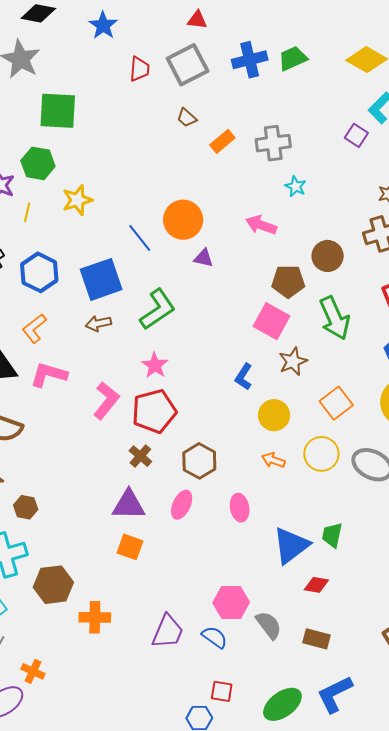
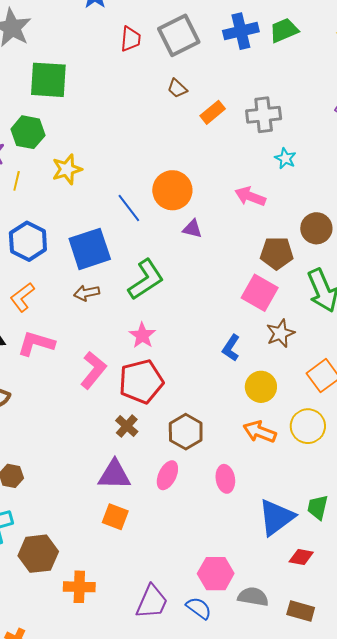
orange arrow: (273, 460) -> (260, 432), size x1.4
gray semicircle: (269, 625) -> (253, 597), turned -44

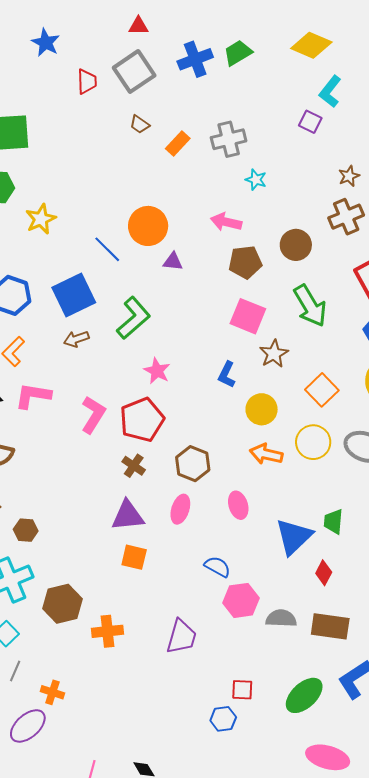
brown pentagon: (277, 253) -> (245, 262), moved
pink star: (142, 335) -> (157, 371), moved
red diamond: (301, 557) -> (324, 573), turned -65
blue semicircle: (199, 608) -> (217, 567), moved
brown rectangle: (301, 611) -> (330, 626), size x1.4

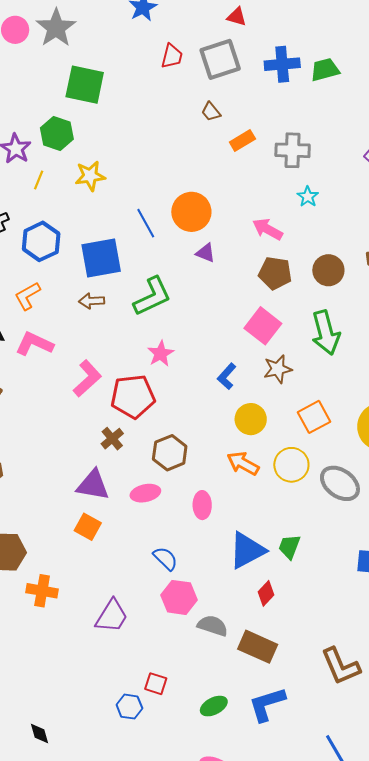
pink ellipse: (180, 509) -> (145, 493), turned 44
green ellipse: (304, 695) -> (214, 706), size x0.7

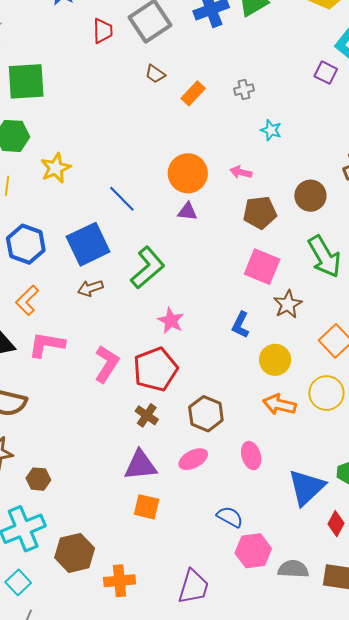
gray cross: (293, 150) -> (244, 90), size x0.6
orange circle: (191, 212) -> (188, 173), moved
pink arrow: (268, 229) -> (241, 172), size x0.7

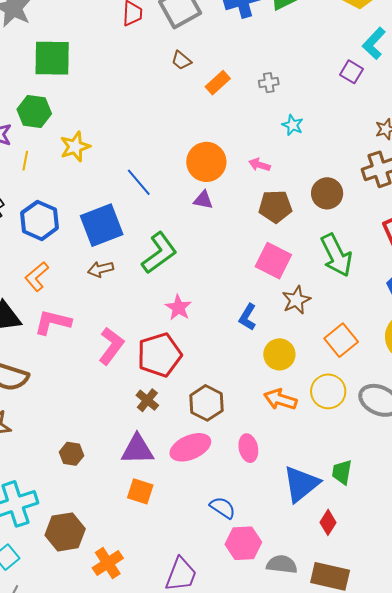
pink ellipse: (193, 459) -> (190, 447), size x1.4
brown hexagon: (38, 479) -> (71, 454), moved
orange cross: (120, 581) -> (108, 563), turned -32

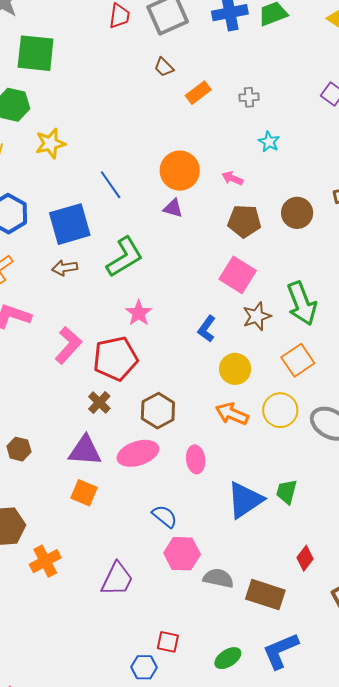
green arrow: (336, 255) -> (302, 303), moved
red diamond: (328, 522) -> (305, 558), moved

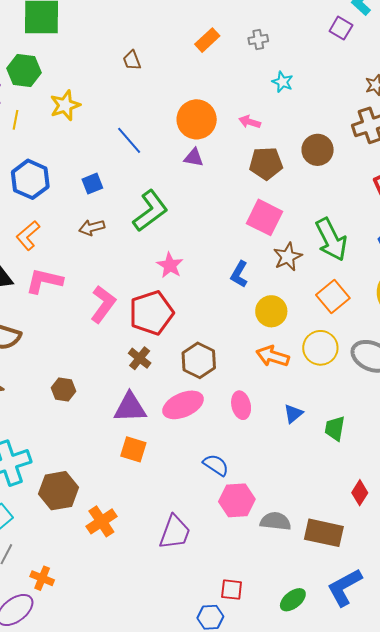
brown trapezoid: (164, 67) -> (132, 60), moved, turned 30
blue square: (70, 224) -> (92, 184), size x0.5
brown hexagon: (19, 449) -> (64, 389), moved
blue triangle: (245, 500) -> (293, 414), moved, size x0.5

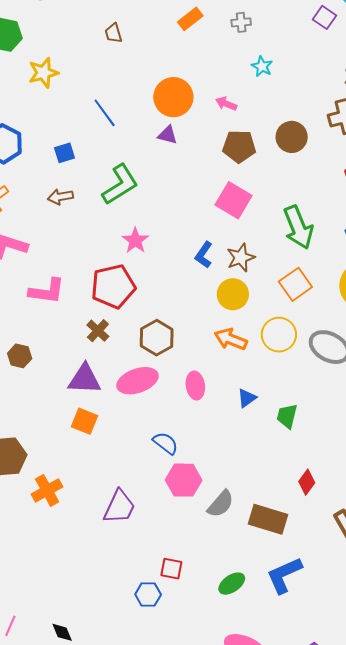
brown star: (288, 257) -> (241, 258), moved
pink L-shape: (103, 304) -> (47, 291), moved, turned 57
gray semicircle: (276, 521) -> (221, 504), turned 120

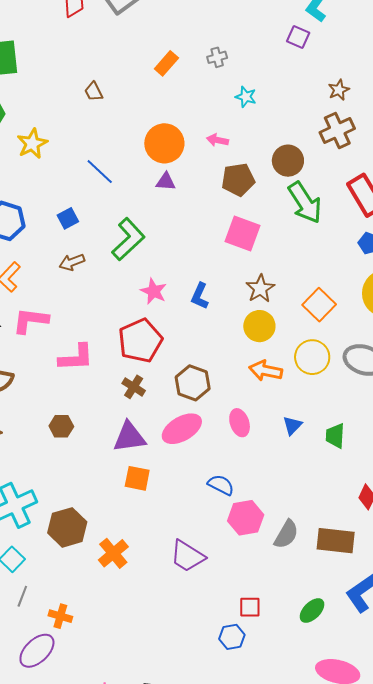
green arrow: (298, 227) -> (305, 203), moved
blue L-shape: (204, 255) -> (200, 296), moved
purple trapezoid: (119, 507) -> (187, 556), turned 108

